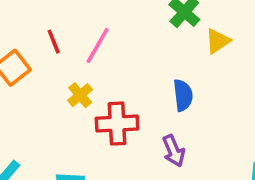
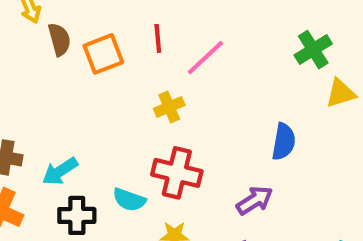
red cross: (117, 124) -> (177, 173), moved
purple arrow: (174, 151) -> (255, 200), turned -116

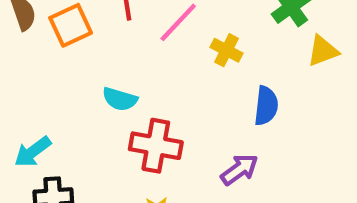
yellow cross: (169, 107) -> (226, 50), moved, turned -36
cyan semicircle: (129, 200) -> (120, 99), moved

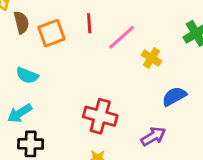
cyan semicircle: (120, 99) -> (27, 75), moved
blue semicircle: (266, 106) -> (174, 96), turned -130

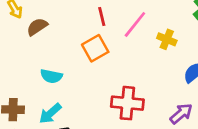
brown semicircle: (21, 22) -> (37, 27), turned -100
orange square: (51, 33) -> (95, 48), moved

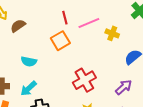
pink line: (135, 24) -> (89, 23), turned 30
red cross: (127, 103) -> (84, 80), turned -35

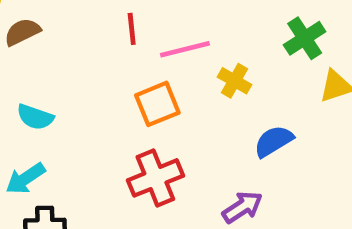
orange square: (60, 41) -> (157, 104), moved

